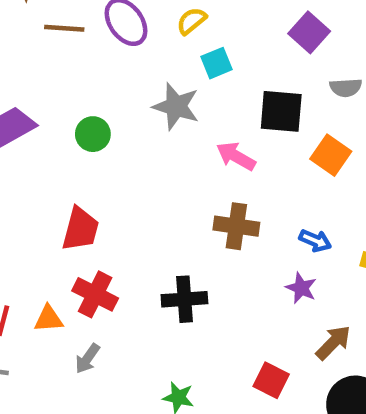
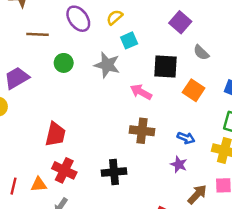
brown line: (64, 28) -> (37, 34), moved
gray semicircle: (346, 88) -> (201, 53), turned 49
green circle: (93, 134) -> (64, 63), moved

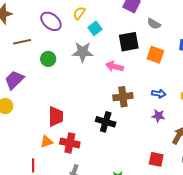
black cross: (114, 172) -> (106, 122), moved, turned 36
orange triangle: (39, 184) -> (47, 142), moved

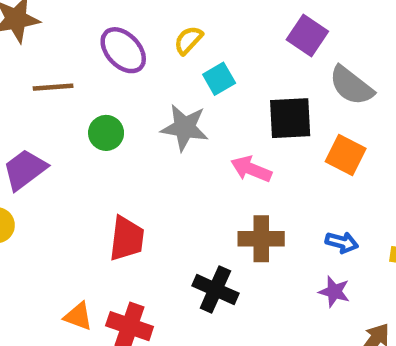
gray semicircle: (154, 24) -> (351, 86), size x1.5
red trapezoid: (56, 116) -> (127, 239), moved
orange triangle: (47, 142) -> (78, 316), turned 32

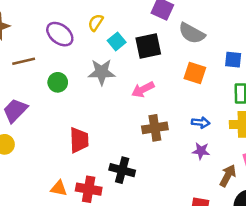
black square: (290, 118) -> (148, 46), moved
pink arrow: (251, 169) -> (143, 89), turned -40
black cross: (215, 290) -> (122, 170), moved

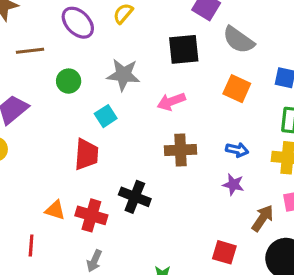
cyan square: (117, 41) -> (106, 116), moved

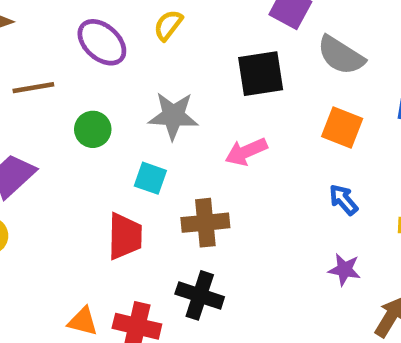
cyan square: (106, 116) -> (150, 178), turned -35
brown cross: (181, 150) -> (205, 223), moved
blue arrow: (237, 150) -> (343, 200), moved, turned -140

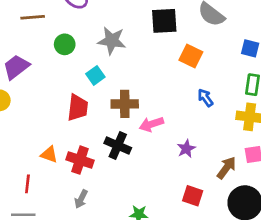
orange square: (342, 127) -> (191, 56), moved
pink arrow: (246, 152) -> (151, 124), moved
cyan square: (150, 178) -> (95, 75), turned 30
purple star: (344, 270) -> (186, 149), moved, turned 30

